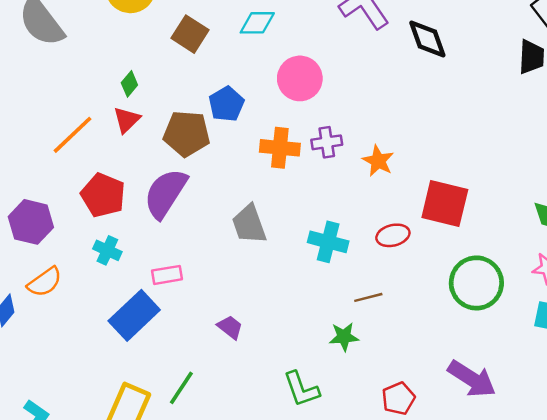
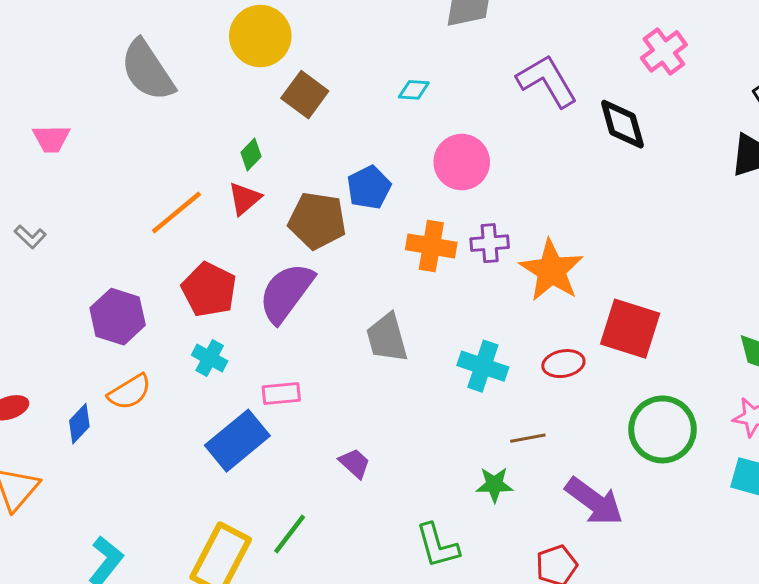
cyan diamond: (257, 23) -> (414, 90), size x0.7
brown square: (190, 34) -> (305, 95), moved
orange star: (378, 161) -> (551, 270), size x1.6
purple arrow: (472, 379) -> (594, 501), moved

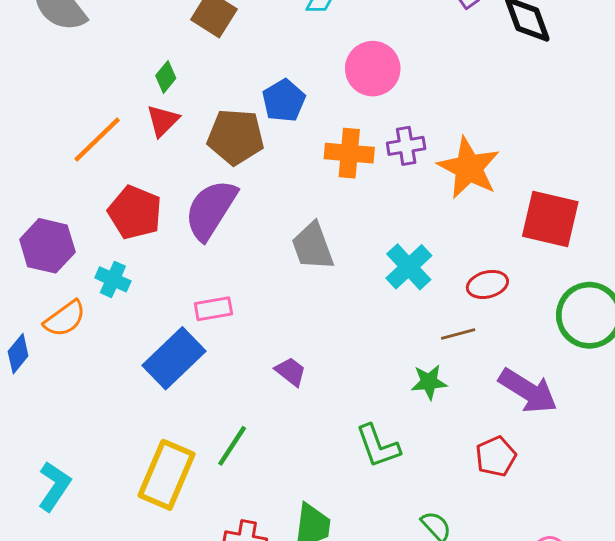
cyan cross: (210, 358) -> (113, 279), moved
red ellipse: (563, 364) -> (487, 284), moved
cyan cross: (483, 366) -> (409, 267), turned 33

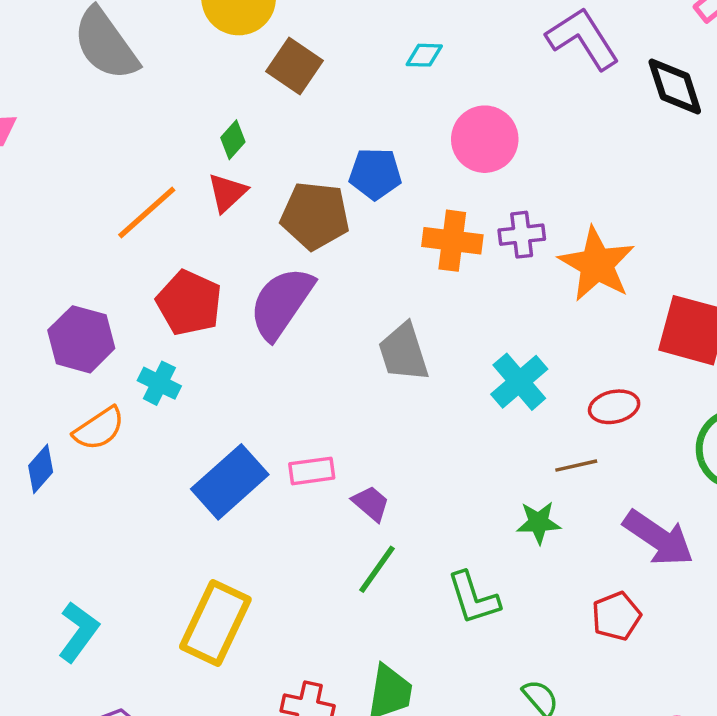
blue pentagon: (284, 100) -> (375, 174), turned 30
pink rectangle: (213, 309) -> (312, 471), moved
green line: (232, 446) -> (377, 569), moved

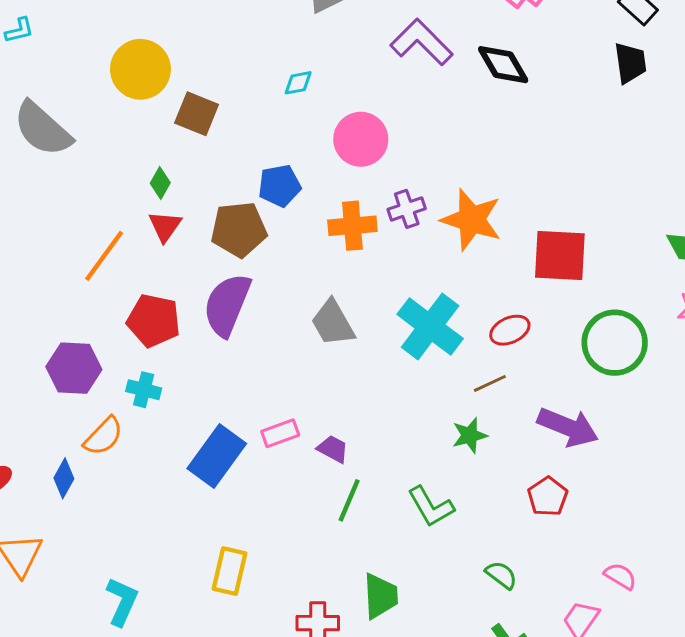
cyan cross: (519, 382) -> (430, 326), size x1.4
yellow rectangle: (215, 623) -> (230, 571), size x0.7

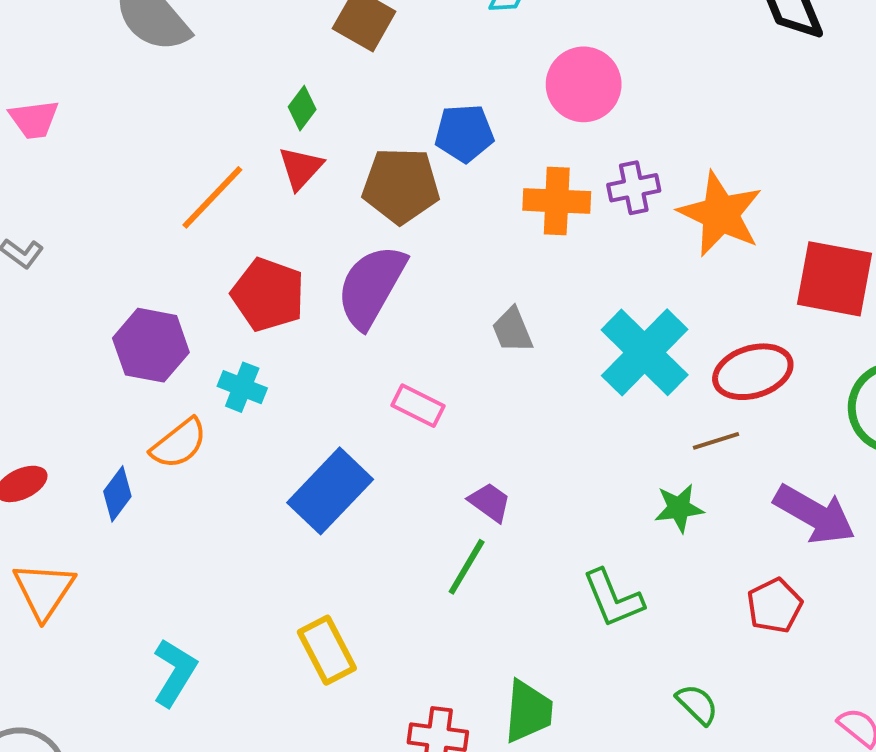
gray trapezoid: (333, 323) -> (512, 330), size x0.7
red ellipse: (510, 330) -> (753, 372), size x1.4
pink rectangle: (280, 433) -> (418, 406), moved, turned 39
green line: (349, 500) -> (467, 567), moved
yellow rectangle: (230, 571) -> (327, 650), turned -48

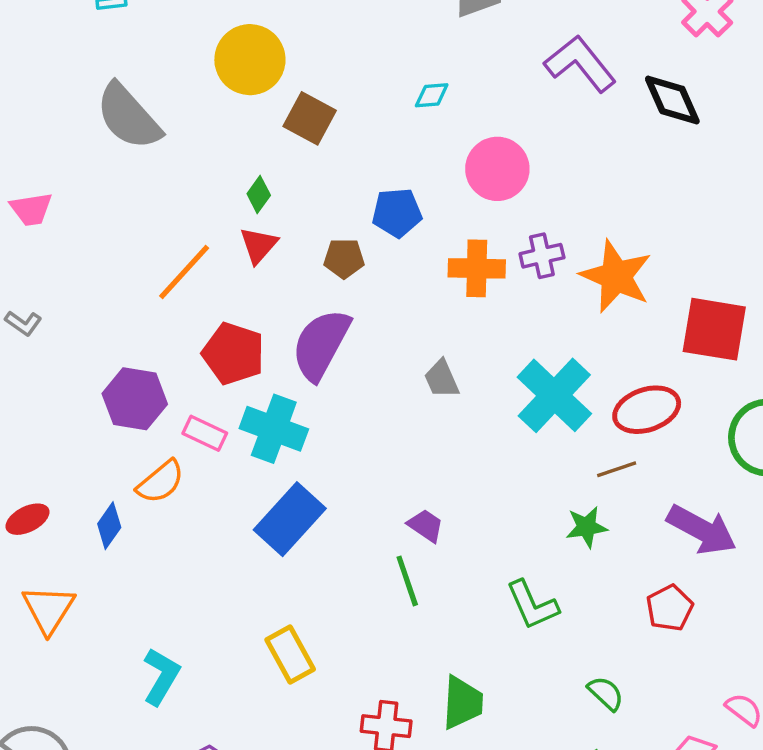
brown pentagon: (401, 186) -> (344, 258), size x0.6
cyan cross: (242, 387) -> (274, 429), moved, size x1.6
pink rectangle: (418, 406) -> (205, 433), moved
green line: (467, 567) -> (407, 581), turned -48

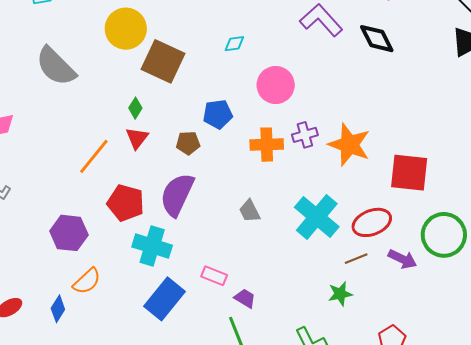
brown square: (310, 118) -> (163, 61), size x1.4
pink rectangle: (205, 433) -> (214, 276), moved
purple arrow: (702, 530) -> (402, 259), moved, size x0.7

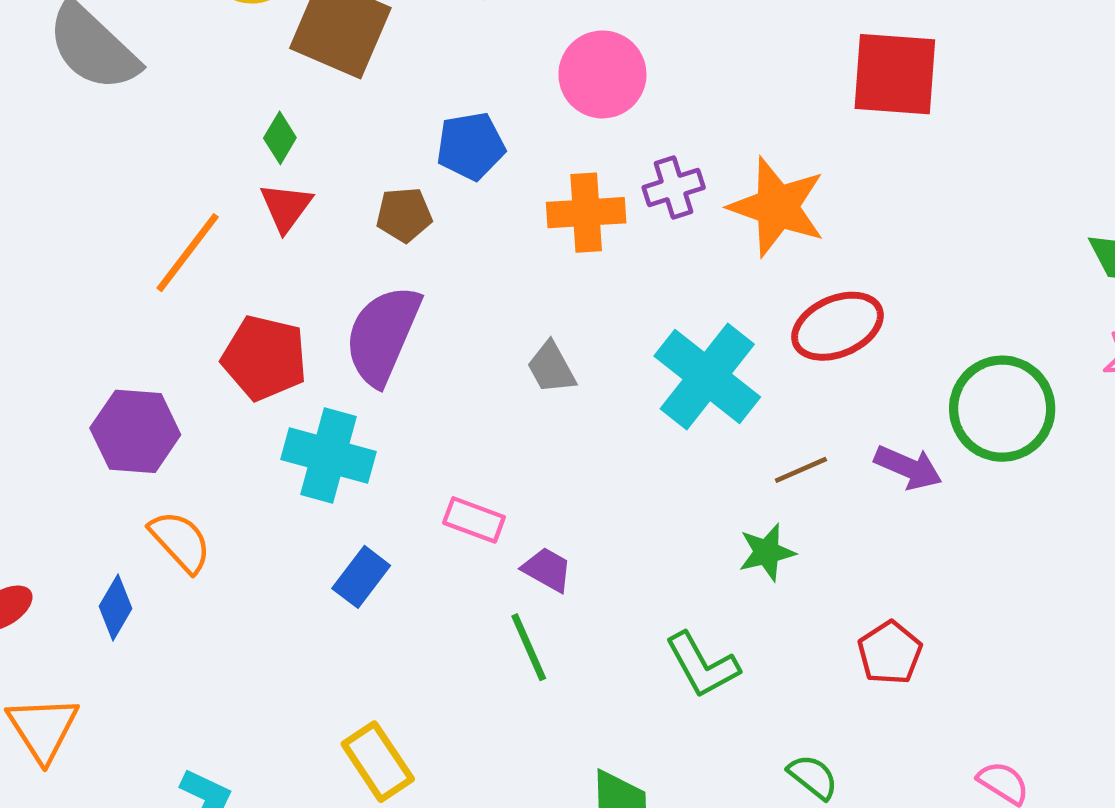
red square: (409, 173) -> (895, 74), moved
red ellipse: (372, 222) -> (837, 326), moved
orange semicircle: (87, 281) -> (180, 541), turned -88
blue rectangle: (165, 299) -> (361, 577), size x0.6

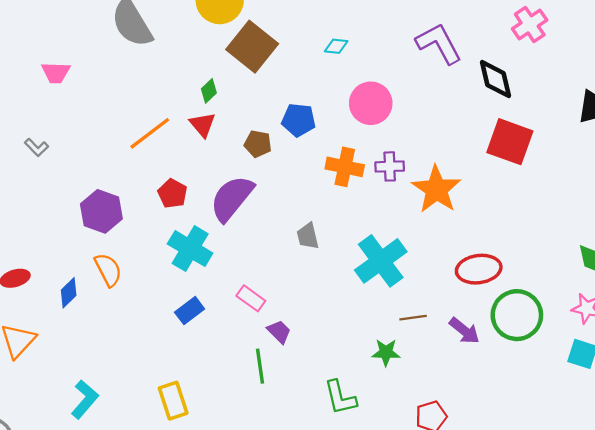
red triangle: (286, 207) -> (203, 125), turned -32
red ellipse: (837, 326) -> (479, 269), moved
red pentagon: (264, 358) -> (172, 194), size x0.7

